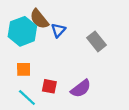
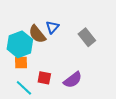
brown semicircle: (39, 19) -> (37, 34), moved
cyan hexagon: (22, 31) -> (20, 44), moved

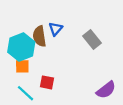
brown semicircle: (37, 34) -> (39, 36), turned 30
purple semicircle: (73, 80) -> (106, 90), moved

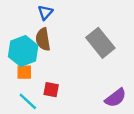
blue triangle: (56, 29) -> (45, 12), moved
gray rectangle: (92, 40) -> (100, 43), size x1.4

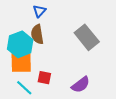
orange square: (24, 72) -> (21, 63), size x1.6
purple semicircle: (116, 98) -> (81, 85), moved

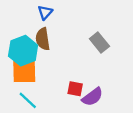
gray rectangle: (87, 37) -> (99, 43), size x0.7
red square: (44, 78) -> (75, 89), moved

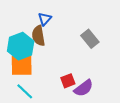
blue triangle: (45, 12) -> (45, 19), moved
red square: (75, 89) -> (68, 81), turned -32

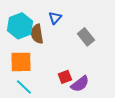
blue triangle: (45, 19) -> (55, 18), moved
cyan hexagon: (21, 46) -> (20, 26), moved

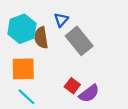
gray rectangle: (86, 37) -> (79, 41), moved, size x1.4
red square: (65, 77) -> (72, 86), turned -32

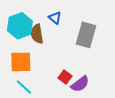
blue triangle: (61, 20) -> (55, 18), turned -32
gray rectangle: (79, 41) -> (86, 35), moved, turned 55

